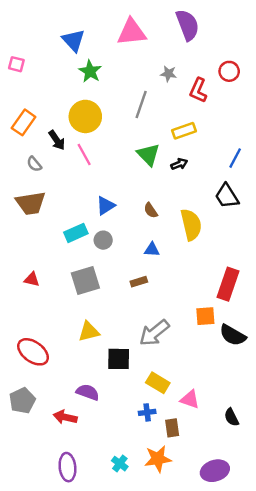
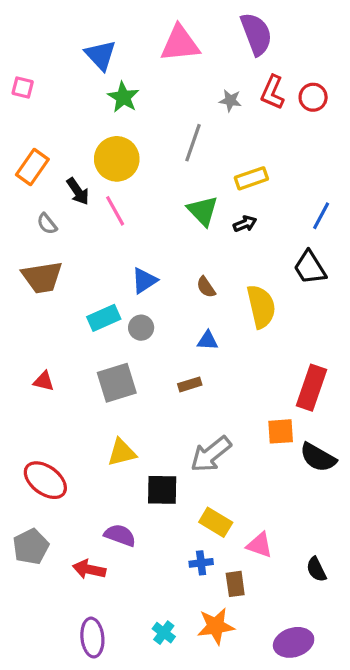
red L-shape: (198, 90) -> (272, 92), moved

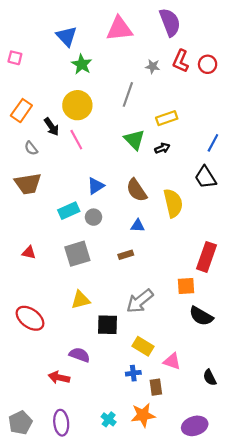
brown semicircle: (206, 287) -> (137, 190), size x1.6
black semicircle: (318, 457) -> (201, 316), moved
gray pentagon: (31, 547) -> (20, 423), moved

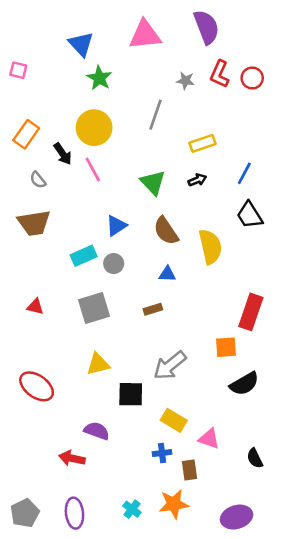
green triangle: (134, 140) -> (153, 183), moved
blue line: (213, 143) -> (244, 173), moved
black semicircle: (201, 316) -> (244, 384), turned -60

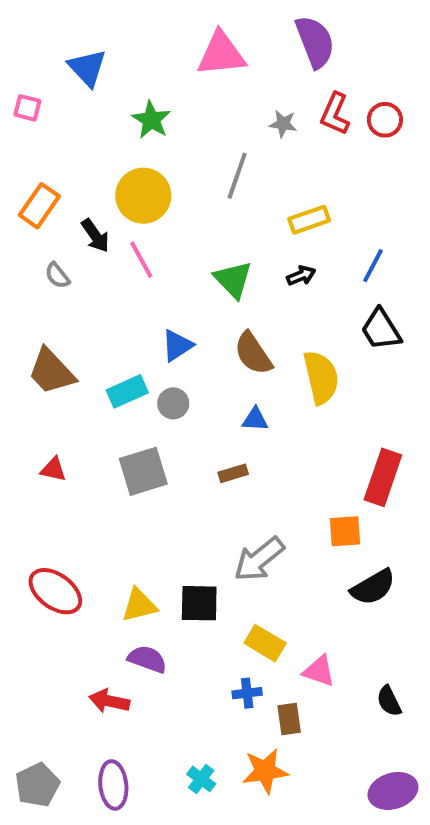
blue triangle: (81, 44) -> (87, 68), moved
brown trapezoid: (34, 223) -> (51, 371), moved, turned 56
yellow triangle: (98, 364) -> (139, 605), moved
purple ellipse: (236, 517) -> (393, 791), moved

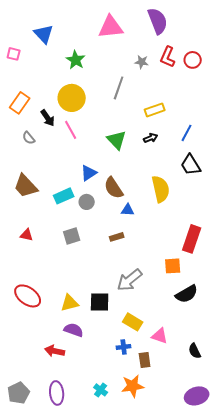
brown semicircle: (253, 353) -> (114, 188), moved
gray square: (143, 471) -> (72, 236), size x0.7

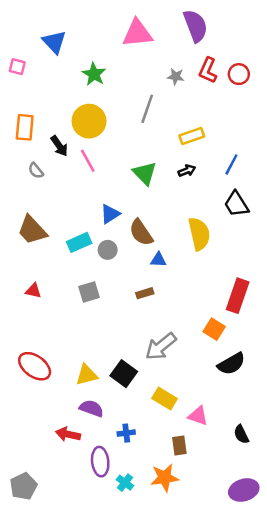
orange rectangle: (20, 103) -> (25, 127), turned -30
orange square: (173, 266) -> (214, 329), turned 36
black square: (100, 302) -> (124, 374), turned 35
blue cross: (124, 347) -> (126, 433), moved
purple ellipse: (57, 393) -> (100, 462), moved

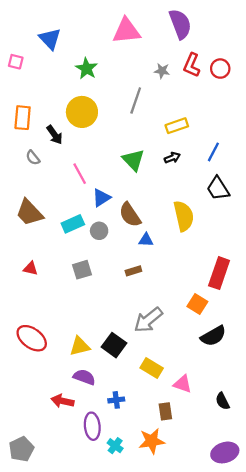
pink line: (88, 161) -> (80, 174), moved

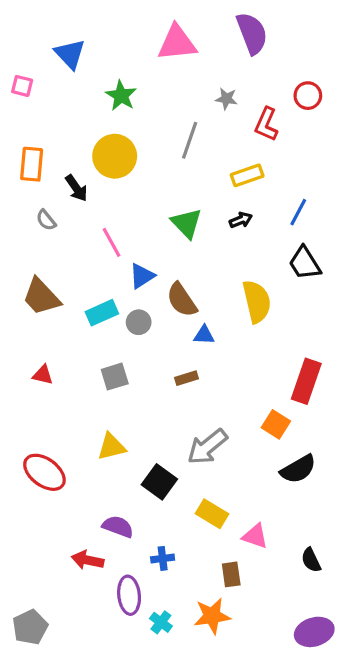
red L-shape: (192, 65) -> (266, 124), moved
yellow triangle: (80, 346) -> (111, 447), moved

